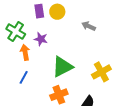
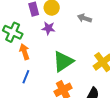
purple star: (41, 39) -> (48, 28), moved

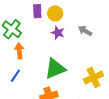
purple star: (48, 28) -> (58, 33), moved

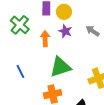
orange arrow: (19, 51) -> (45, 39), moved
blue line: (15, 76) -> (20, 71), turned -64

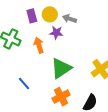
gray arrow: (93, 31) -> (70, 19), moved

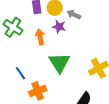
green triangle: (61, 68) -> (59, 63), turned -35
orange cross: (61, 97) -> (38, 91), moved

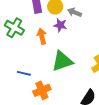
green triangle: (59, 63) -> (62, 61), turned 45
blue line: (21, 73) -> (24, 73), turned -40

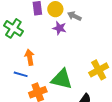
orange arrow: (42, 36) -> (30, 57), moved
green triangle: (62, 61) -> (62, 79), moved, turned 30

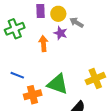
green cross: (13, 28) -> (15, 29), turned 30
orange arrow: (30, 57) -> (43, 44), moved

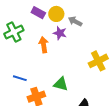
purple rectangle: (40, 11) -> (38, 13), turned -56
yellow cross: (95, 79) -> (98, 61), moved
green triangle: (58, 84) -> (61, 84), size x0.7

